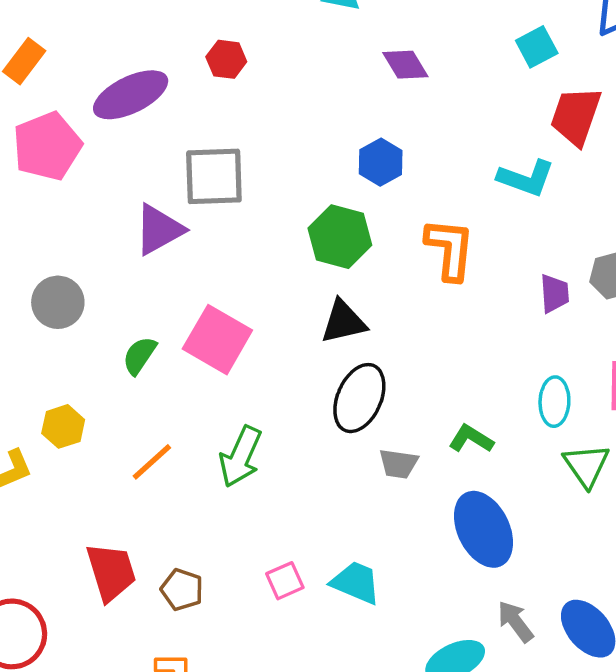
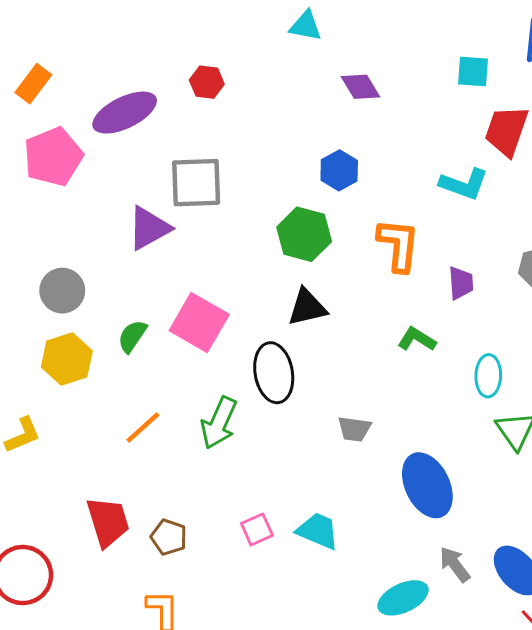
cyan square: (537, 47) -> (473, 72), turned 32
purple trapezoid: (554, 293) -> (461, 283), moved
black ellipse: (359, 398) -> (274, 373), moved, turned -34
yellow hexagon: (63, 426) -> (67, 359), moved, size x1.4
green L-shape: (471, 439) -> (417, 339), moved

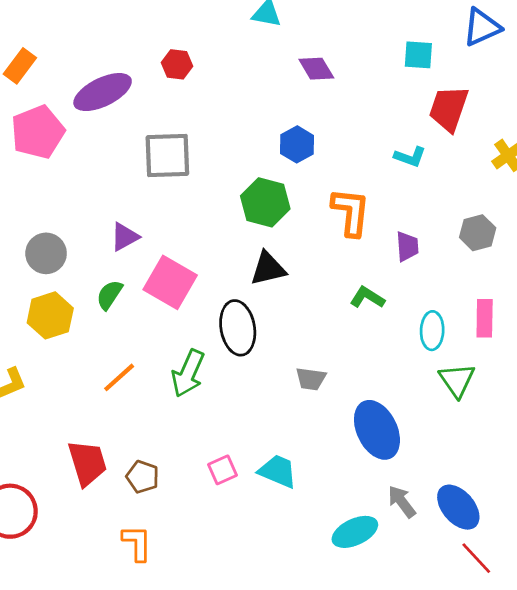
cyan L-shape: (464, 184) -> (410, 157), size x0.7
purple triangle: (149, 228) -> (125, 237), moved, size x0.7

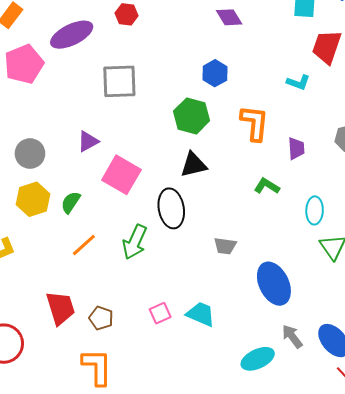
green semicircle: (109, 295) -> (71, 202), moved
orange L-shape: (137, 543) -> (97, 367), size x1.4

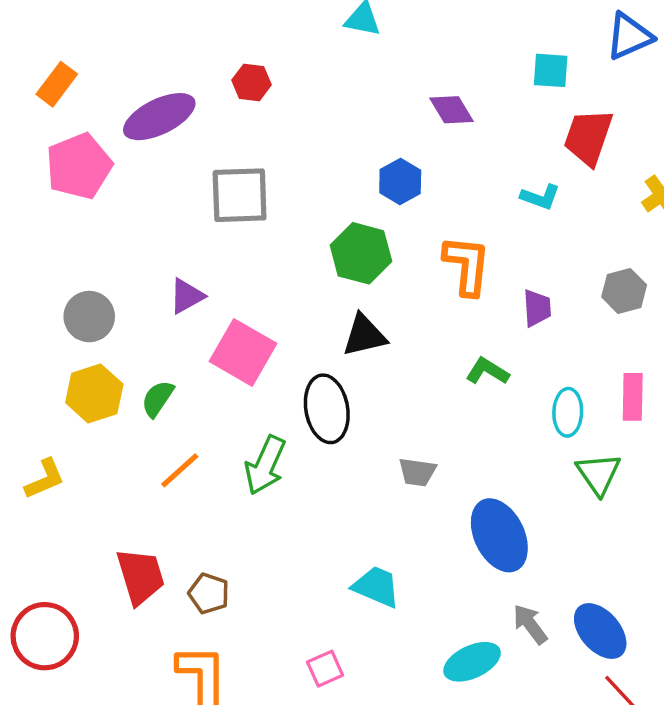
purple diamond: (229, 17) -> (452, 110), moved
pink square: (160, 313) -> (325, 669), moved

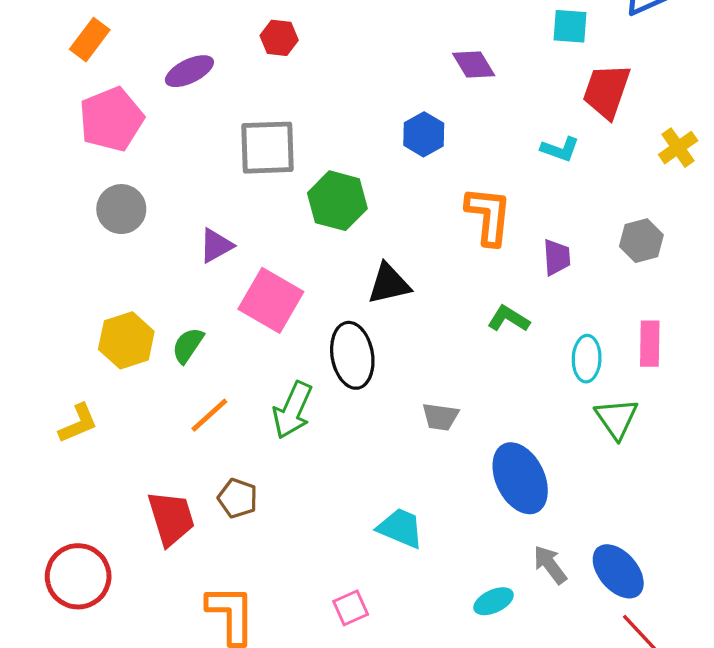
purple ellipse: (159, 117) -> (189, 71), size x0.7
green hexagon: (361, 253) -> (337, 201), moved
gray circle: (89, 317) -> (121, 209), moved
brown pentagon: (209, 593) -> (238, 498), moved
cyan ellipse: (472, 662) -> (494, 601), size x0.7

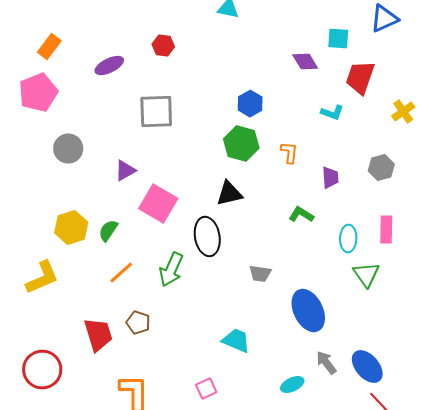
purple diamond: (474, 64) -> (305, 62), moved
pink pentagon: (111, 119) -> (38, 93), moved
green hexagon: (337, 201) -> (241, 144), moved
orange L-shape: (489, 216) -> (289, 153), size x0.6
yellow L-shape: (78, 423) -> (42, 278), size x1.4

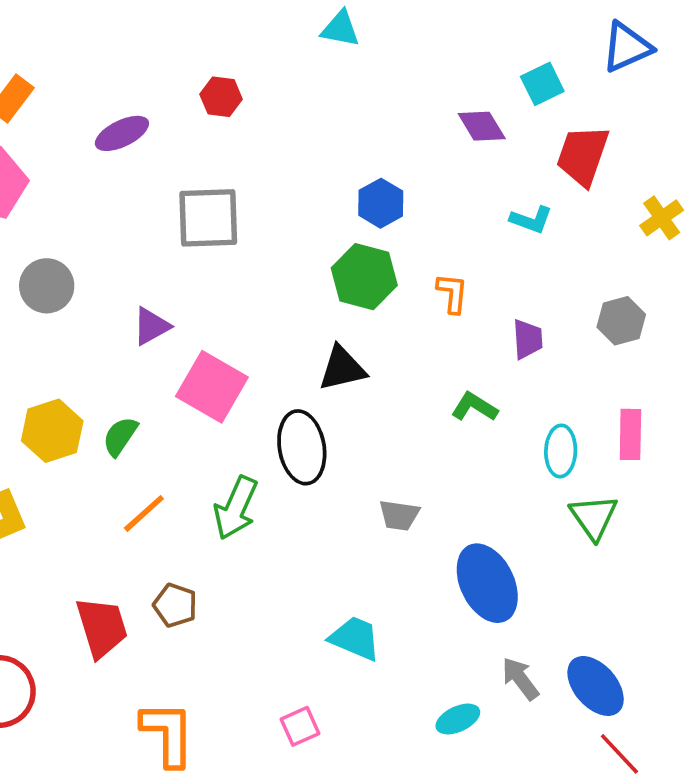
cyan square: (338, 39) -> (542, 84), turned -30

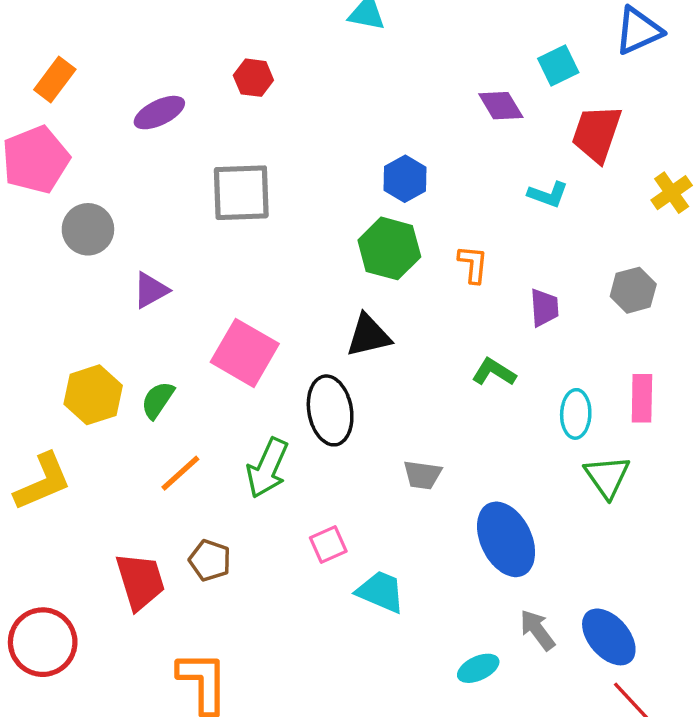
gray circle: (47, 286) -> (88, 229), moved
purple triangle: (151, 326) -> (151, 290), moved
pink square: (300, 726) -> (328, 545), moved

